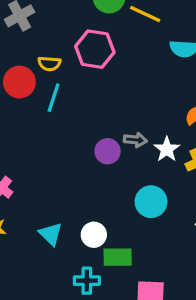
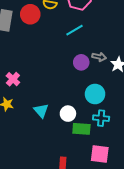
cyan line: (54, 98) -> (75, 30), moved, turned 36
cyan circle: (151, 202) -> (95, 94), moved
cyan cross: (87, 281) -> (101, 118), moved

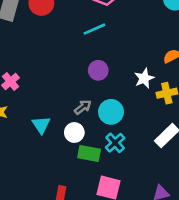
gray arrow: (99, 57) -> (83, 107), moved, turned -56
cyan cross: (101, 118) -> (115, 143), turned 35

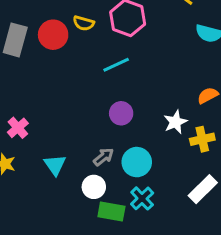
cyan triangle: (41, 125) -> (55, 165), moved

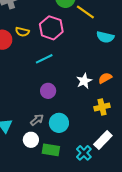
white star: (175, 122) -> (84, 81), moved
cyan cross: (142, 198) -> (84, 153), moved
green rectangle: (111, 211) -> (51, 150), moved

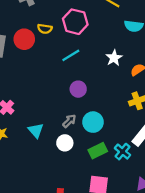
white star: (84, 81) -> (114, 58), moved
green rectangle: (51, 150) -> (98, 151), moved, turned -30

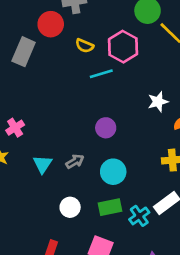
red circle: (24, 39) -> (51, 24), moved
cyan line: (71, 55) -> (101, 74), moved
gray arrow: (69, 121) -> (75, 161), moved
white circle: (65, 143) -> (70, 207), moved

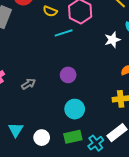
white star: (158, 102) -> (112, 40), moved
gray arrow: (75, 161) -> (28, 84), moved
cyan triangle: (42, 164) -> (16, 130), moved

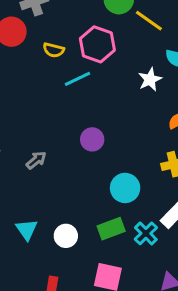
cyan circle: (75, 109) -> (125, 188), moved

